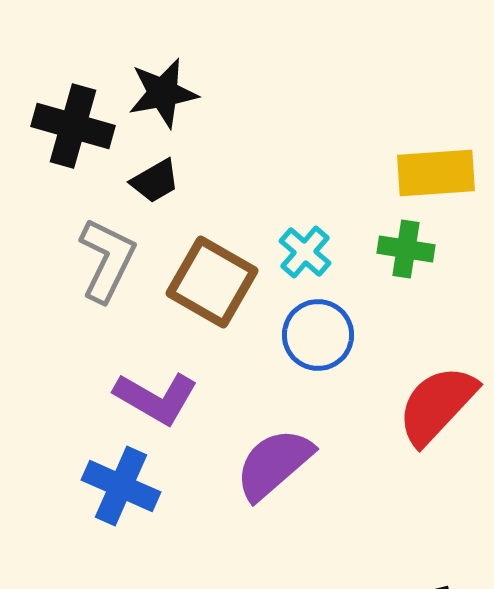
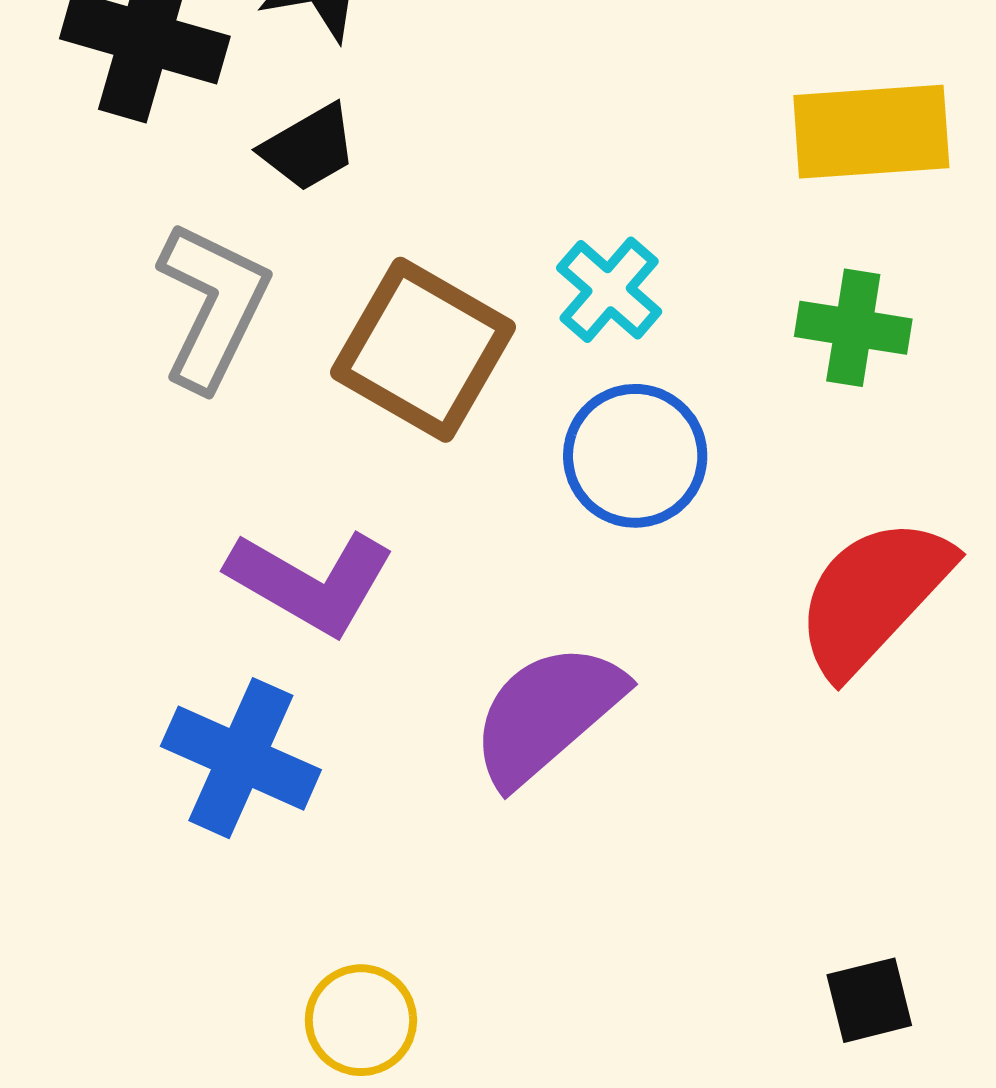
green cross: (406, 249) -> (853, 328), moved

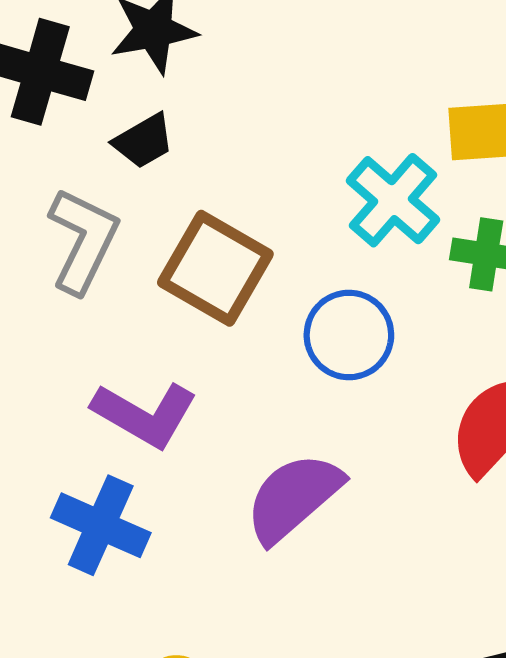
cyan cross: (609, 290) -> (393, 200), moved, size x1.4

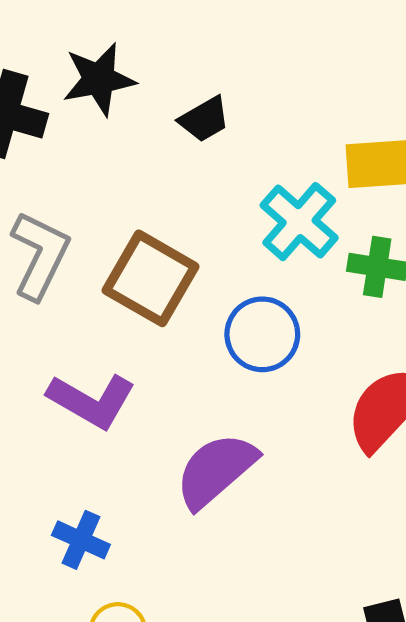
black trapezoid: (144, 141) -> (204, 119), moved
blue cross: (101, 525) -> (81, 540), moved, size x0.7

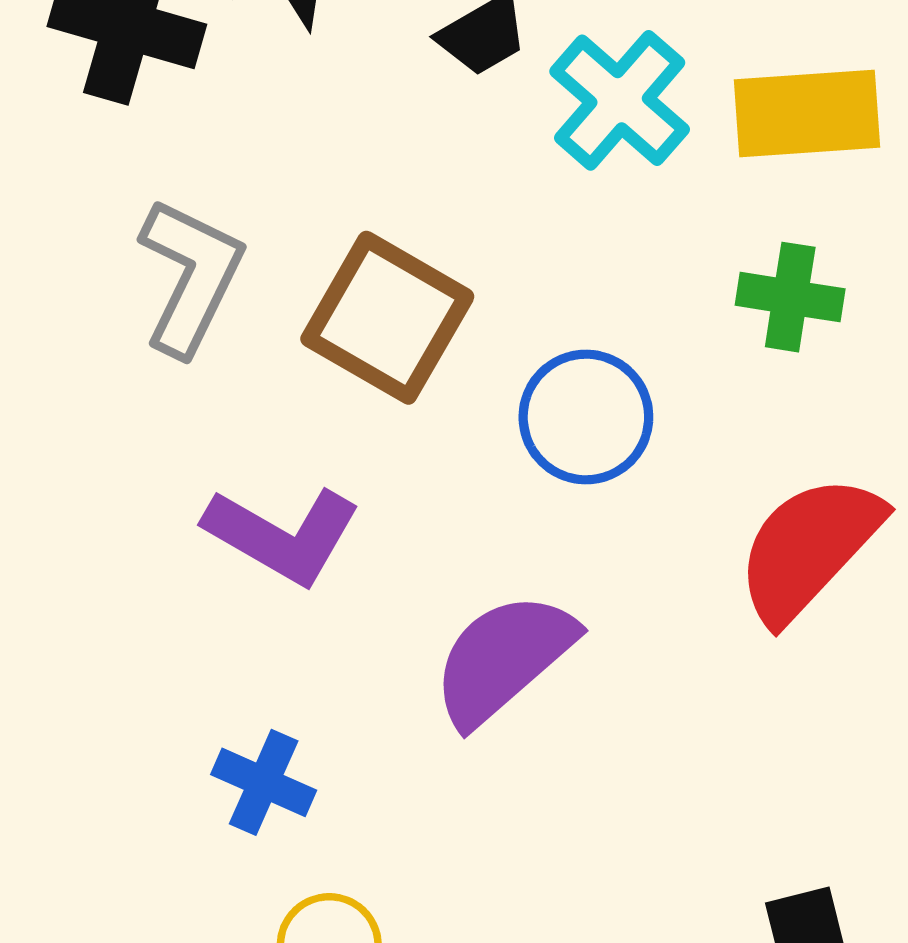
cyan cross: (299, 222) -> (620, 100), moved

